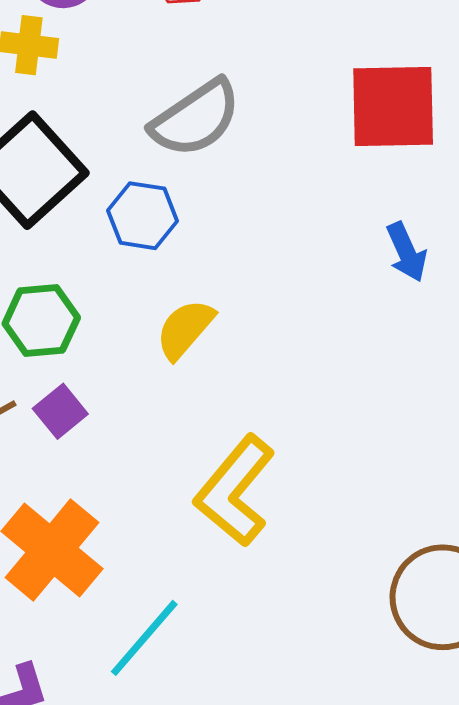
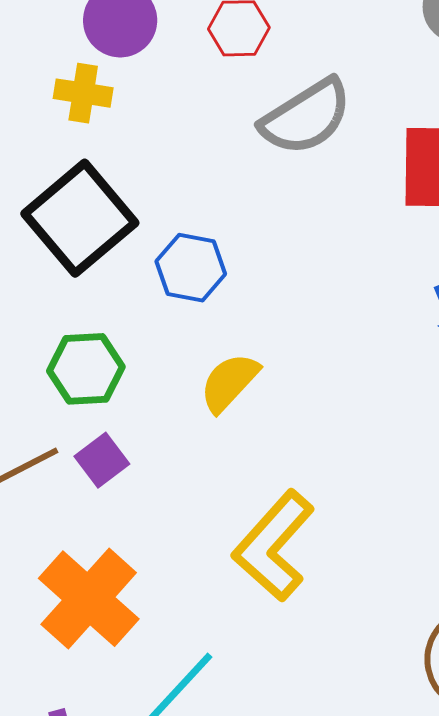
gray semicircle: (196, 118) -> (306, 117), moved

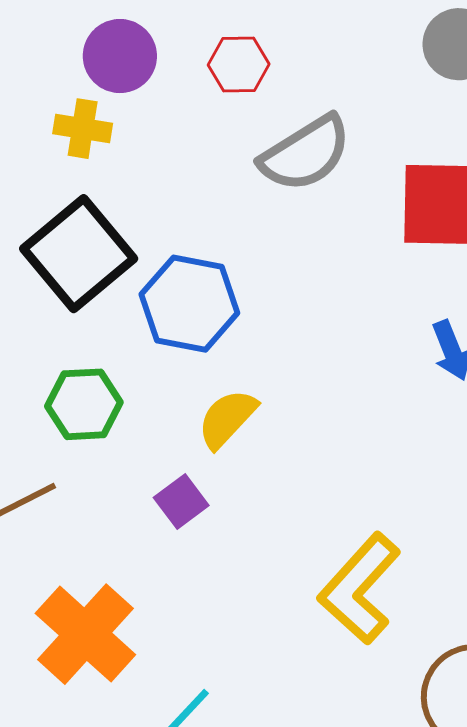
blue hexagon: (191, 268) -> (189, 304), size x1.4
purple square: (102, 460) -> (181, 502), moved
yellow L-shape: (274, 546) -> (359, 589), moved

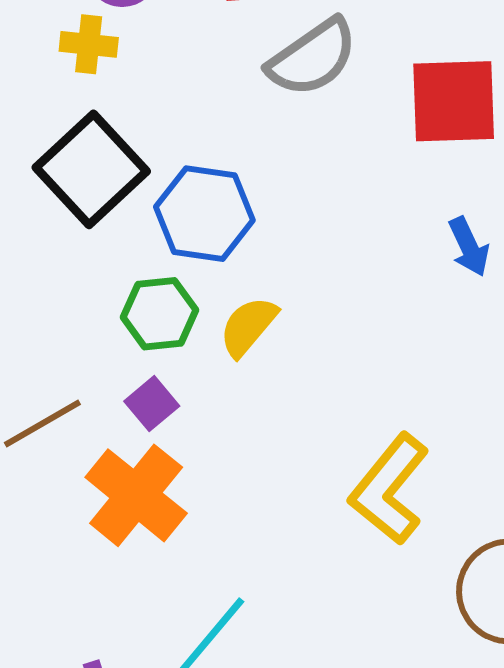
green hexagon: (84, 404) -> (160, 314), moved
purple square: (181, 502) -> (152, 404), moved
orange cross: (85, 634) -> (136, 495), moved

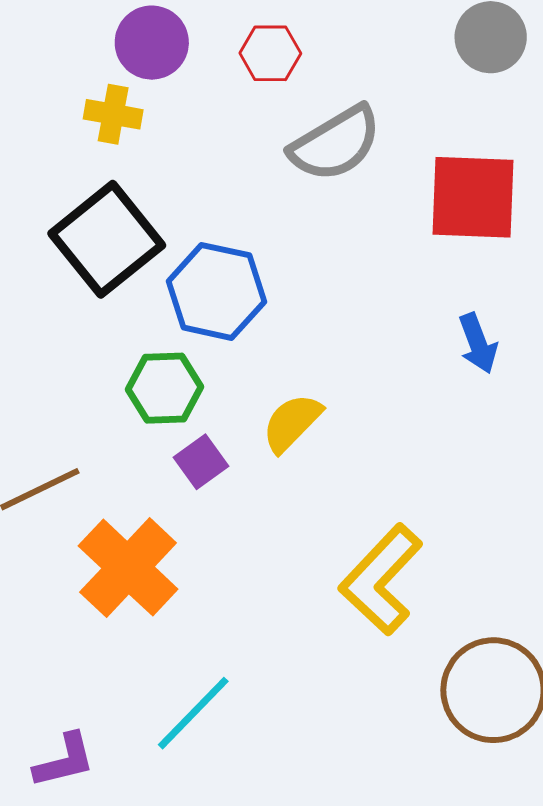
yellow semicircle: (248, 326) -> (292, 423), moved
purple square: (152, 404) -> (201, 462), moved

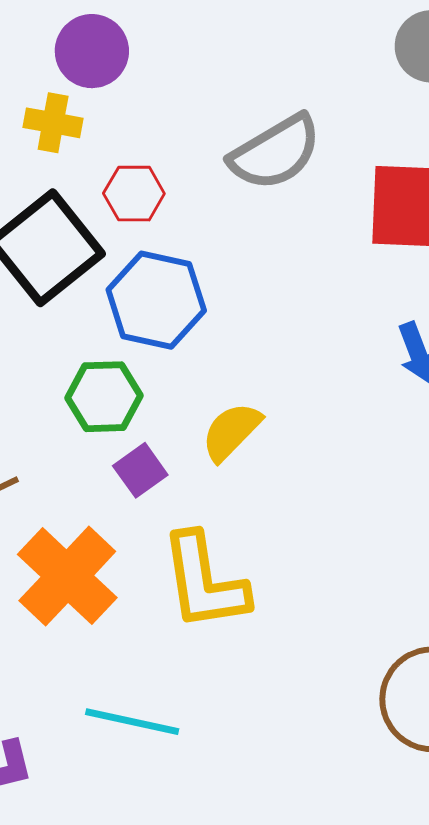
red hexagon: (270, 53) -> (134, 194), moved
yellow L-shape: (381, 580) -> (204, 582), moved, turned -52
cyan line: (193, 713) -> (132, 722), turned 58

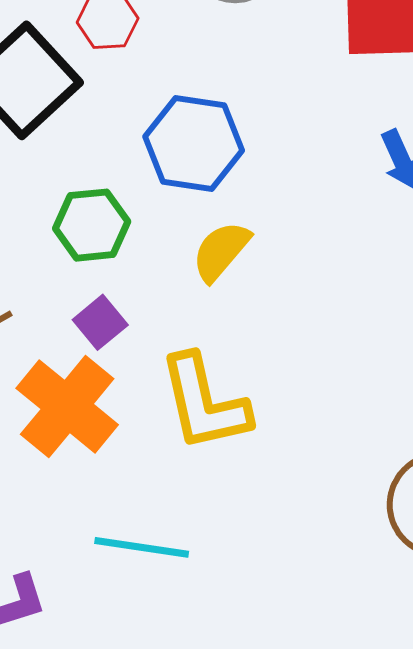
blue hexagon: (156, 300) -> (194, 144), moved
purple square: (140, 470) -> (100, 322), moved

